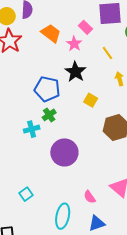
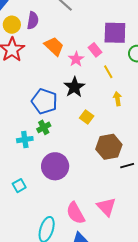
pink rectangle: (85, 27) -> (95, 50), moved
cyan square: (26, 194) -> (19, 186), moved
pink semicircle: (90, 197) -> (75, 213), size x1.6

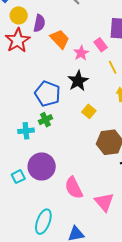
purple semicircle: (33, 20) -> (39, 23), moved
purple circle: (55, 166) -> (42, 166), moved
pink semicircle: (75, 213) -> (74, 188), moved

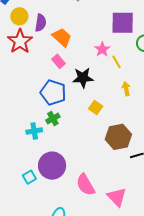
pink rectangle: (101, 45) -> (58, 61), moved
pink star: (81, 53) -> (102, 49), moved
black star: (78, 81) -> (83, 78), turned 30

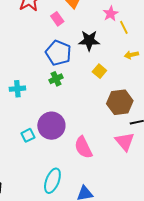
pink rectangle: (58, 61) -> (57, 19), moved
yellow arrow: (126, 89) -> (131, 55), turned -96
cyan cross: (34, 131) -> (17, 89), moved
pink triangle: (117, 197) -> (125, 142), moved

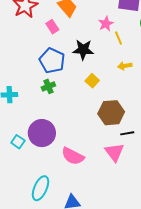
cyan square: (28, 135) -> (18, 142), turned -32
pink semicircle: (83, 147) -> (73, 156), turned -40

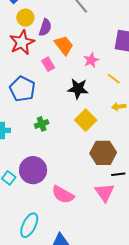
pink star: (106, 24) -> (91, 60), moved
yellow line: (119, 38) -> (114, 79), turned -32
blue pentagon: (52, 61) -> (22, 89), moved
yellow square: (92, 81) -> (86, 120), size x1.5

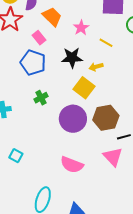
blue pentagon: (22, 89) -> (33, 63), moved
yellow arrow: (119, 107) -> (96, 67), moved
purple circle: (33, 170) -> (73, 119), moved

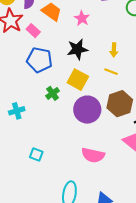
pink rectangle: (39, 38) -> (33, 31), moved
yellow line: (106, 43) -> (111, 72), moved
yellow arrow: (96, 67) -> (114, 50), moved, turned -64
yellow square: (84, 88) -> (78, 80), moved

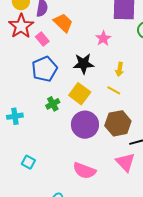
pink star: (82, 18) -> (103, 38), moved
blue pentagon: (40, 60) -> (45, 69), turned 30

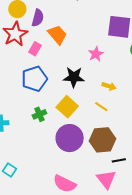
pink rectangle: (42, 39) -> (35, 49), turned 64
yellow arrow: (120, 69) -> (109, 86), turned -88

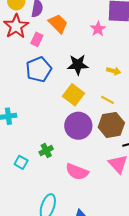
pink star: (96, 54) -> (98, 29), moved
yellow line: (101, 107) -> (108, 100), moved
green cross: (39, 114) -> (46, 150), moved

